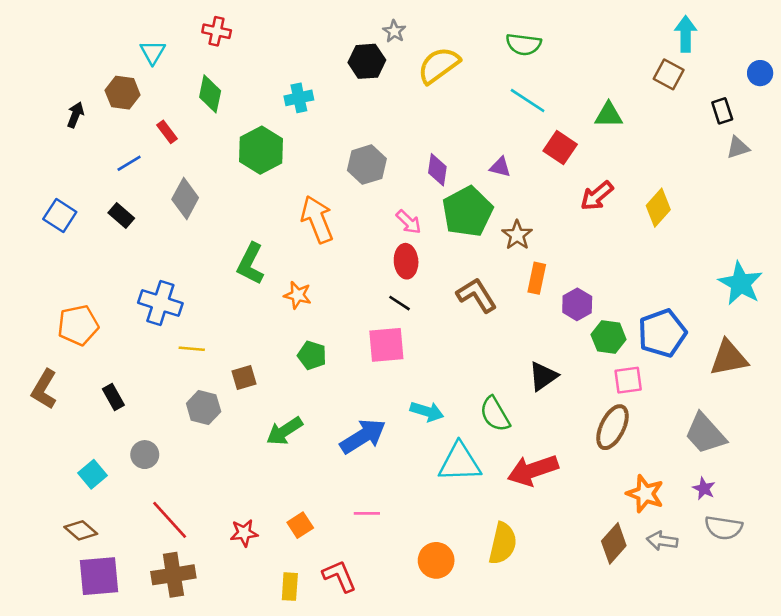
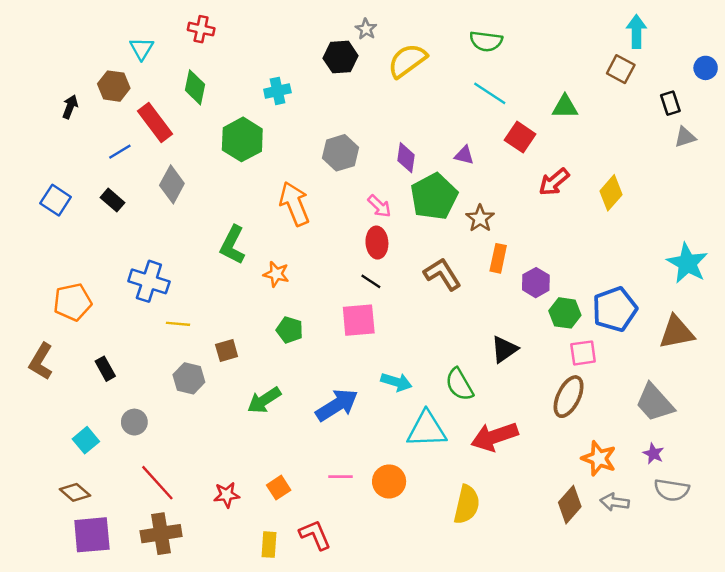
red rectangle: (167, 132) -> (155, 122), size x1.8
orange circle: (436, 560) -> (389, 481), moved

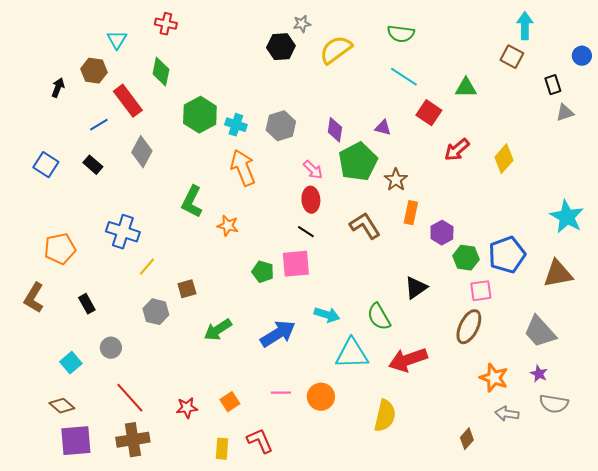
gray star: (366, 29) -> (302, 24), turned 30
cyan cross: (277, 91) -> (236, 125), moved, turned 30
yellow line: (178, 324) -> (147, 267), turned -54
green pentagon: (290, 330) -> (263, 272), moved
brown diamond: (570, 505) -> (467, 439), moved, size x0.7

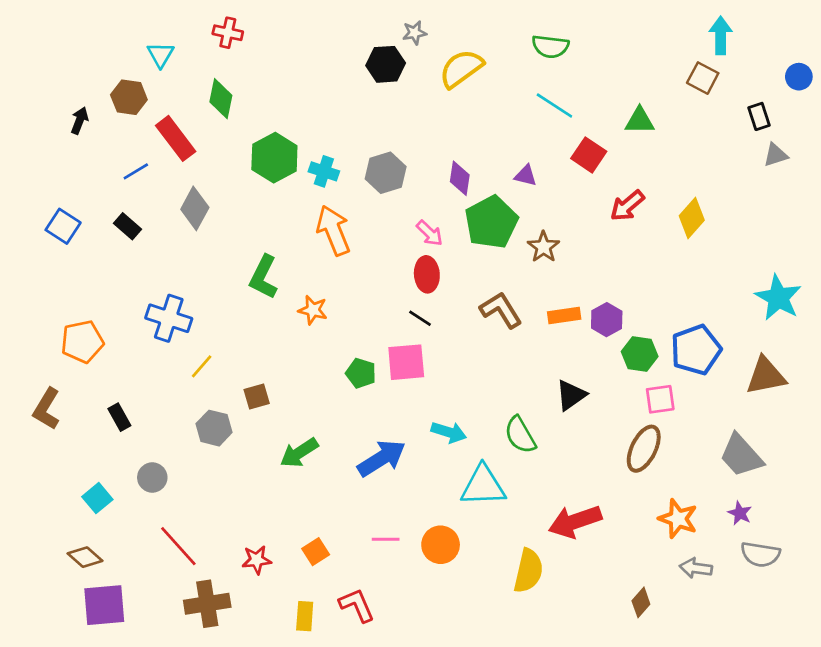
orange rectangle: (411, 213) -> (564, 316), moved, turned 70
red arrow: (408, 360) -> (575, 521), moved
brown cross: (133, 440) -> (207, 604), moved

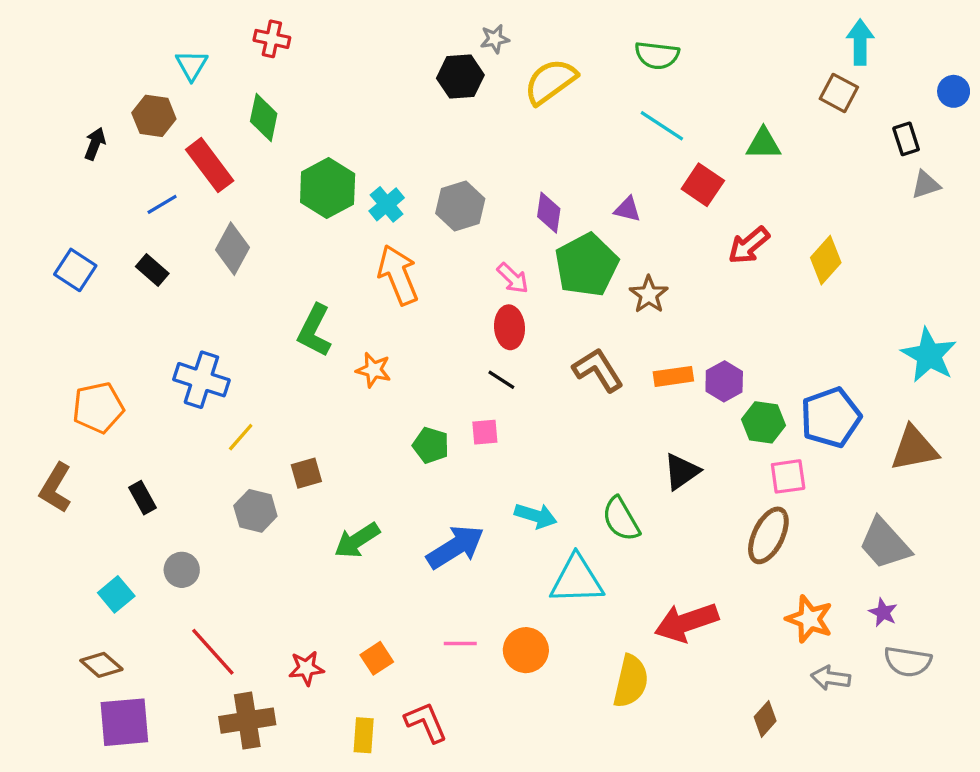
cyan cross: (324, 171) -> (387, 204), turned 32
pink square: (406, 362) -> (485, 432), size x0.6

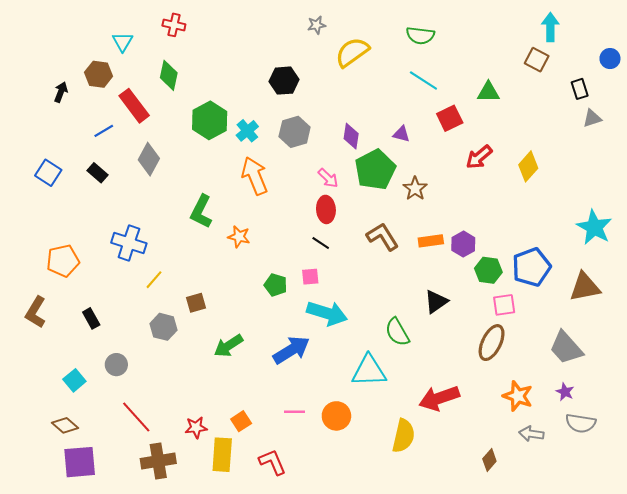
black hexagon: (460, 77) -> (284, 81), moved
red square: (703, 185) -> (450, 118), turned 30
cyan arrow: (536, 516) -> (327, 313), moved, size x1.5
yellow rectangle: (364, 735) -> (222, 455), moved, size x1.5

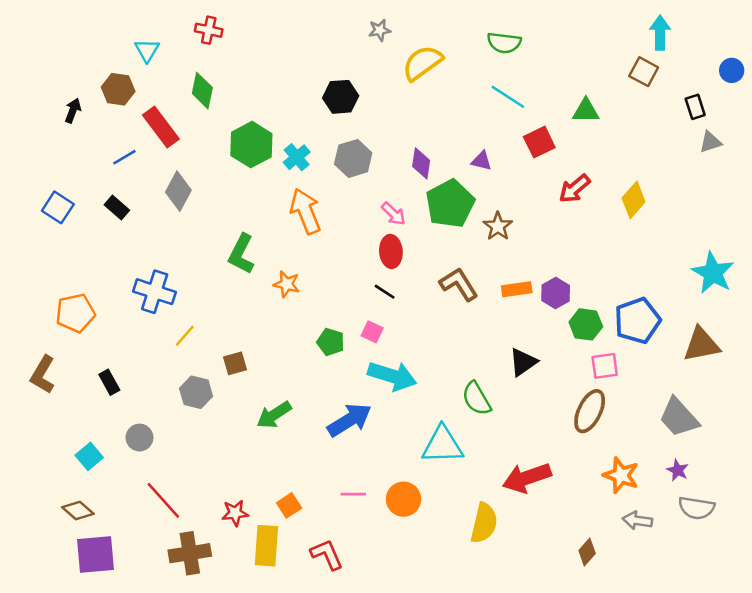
pink square: (310, 277) -> (372, 332), turned 30

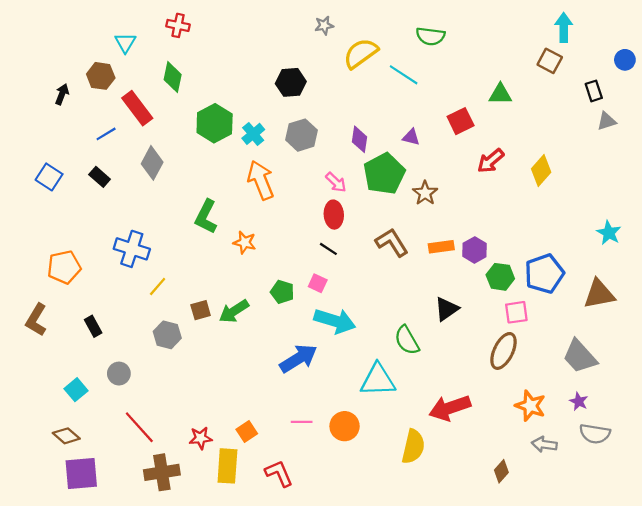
cyan line: (508, 97) -> (404, 75), moved
cyan star: (713, 273) -> (609, 233), size x0.7
green arrow: (274, 415) -> (234, 311), moved

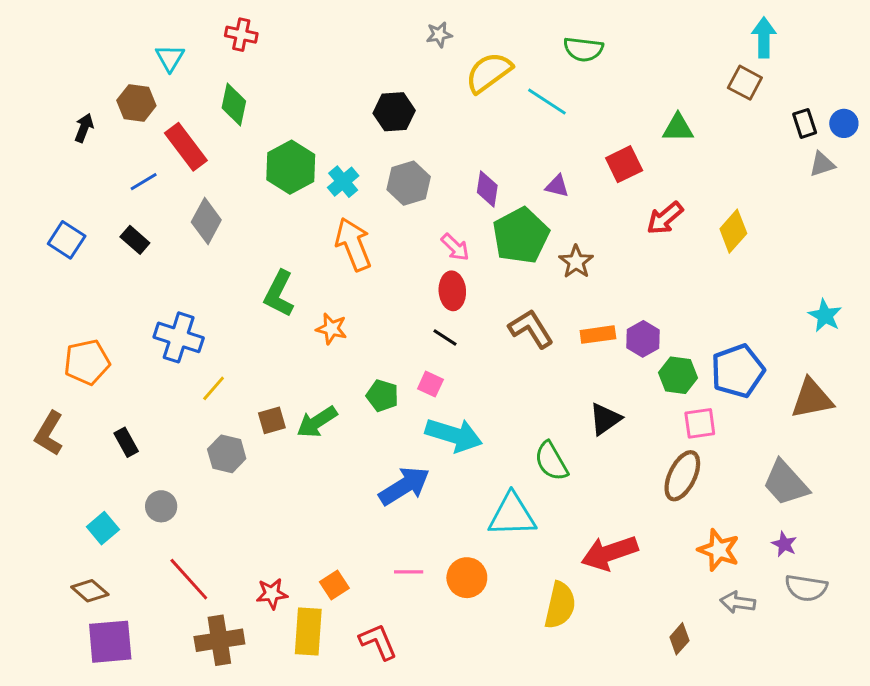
blue circle: (625, 60) -> (844, 123), moved

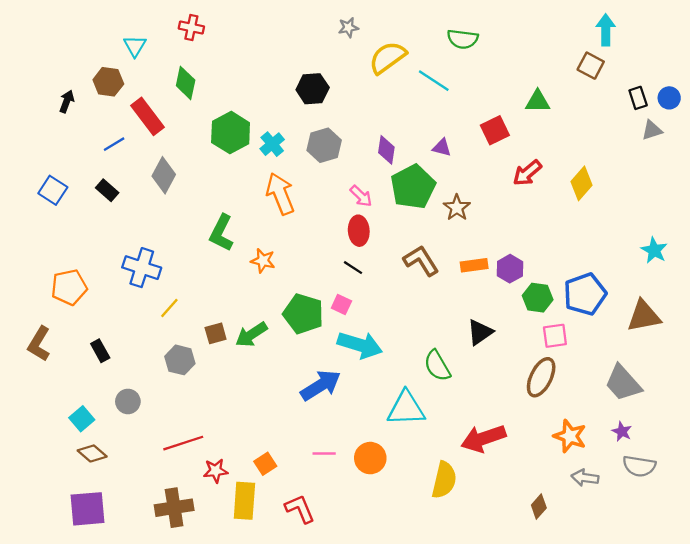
green pentagon: (382, 396) -> (303, 314), size x1.6
red line: (189, 579) -> (183, 443), moved, turned -66
brown diamond: (90, 591) -> (92, 453), moved

